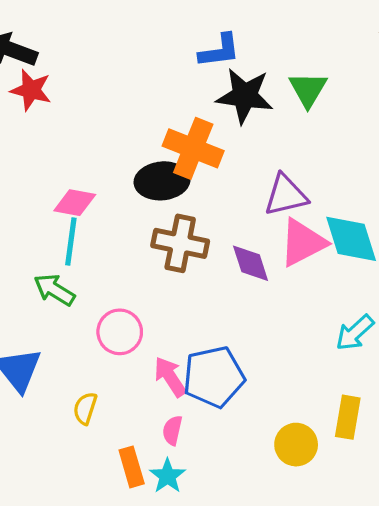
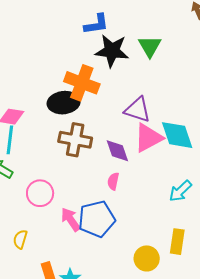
purple triangle: (286, 195) -> (138, 110), turned 32
pink semicircle: (172, 430) -> (113, 181), moved

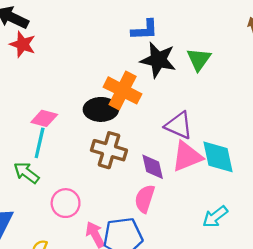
pink semicircle: (113, 181) -> (145, 199), size x1.5

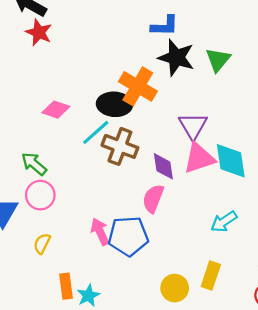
purple triangle: (179, 125) -> (193, 126), turned 32
cyan line: (40, 143) -> (96, 132), moved, turned 32
pink circle: (66, 203) -> (40, 195), moved

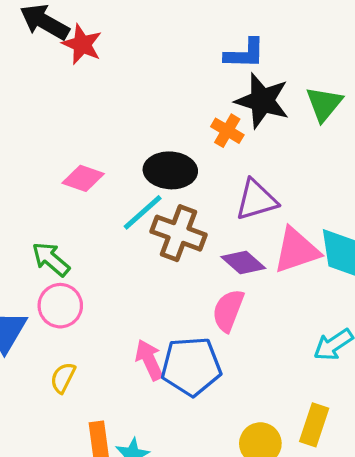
red star: (39, 32) -> (82, 44), moved
orange cross: (138, 86) -> (227, 131), moved, size x0.6
purple triangle: (193, 126) -> (256, 200), moved, turned 44
purple diamond: (163, 166) -> (243, 263), turned -40

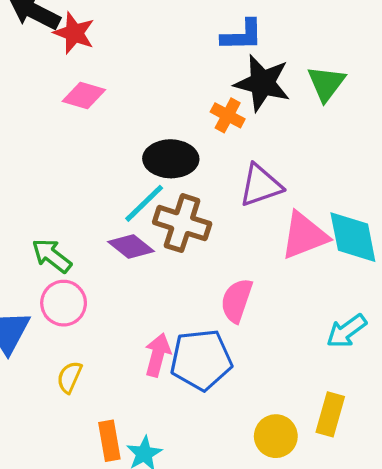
pink diamond: (83, 178) -> (84, 96), moved
purple diamond: (243, 263) -> (131, 247), moved
pink arrow: (149, 360) -> (158, 355), turned 42

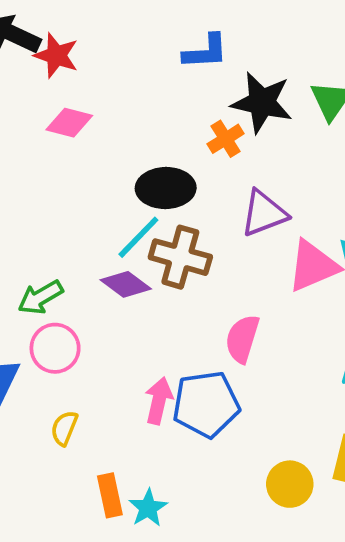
blue L-shape: (242, 35) -> (205, 52), moved
orange cross: (228, 115) -> (226, 139), turned 32
green arrow: (52, 256) -> (40, 297), turned -66

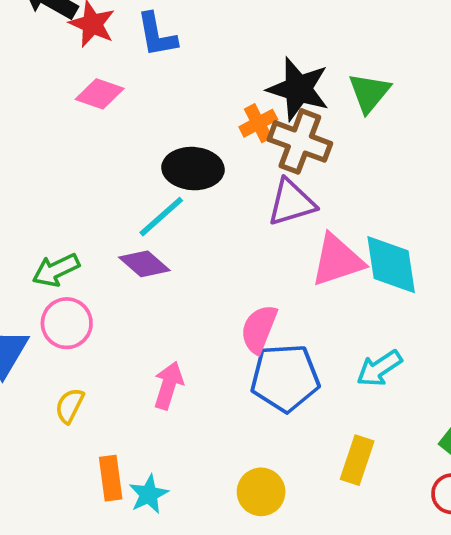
blue L-shape: (205, 52) -> (157, 35), moved, turned 78
brown cross: (180, 257) -> (300, 141), moved
blue pentagon: (206, 404) -> (285, 378), moved
yellow circle: (290, 484) -> (261, 492), moved

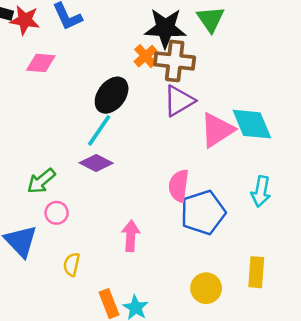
black ellipse: (193, 169) -> (112, 95), turned -42
pink circle: (67, 323) -> (57, 213), size x0.7
cyan arrow: (379, 368) -> (261, 191), turned -32
yellow rectangle: (357, 460) -> (256, 272), moved

